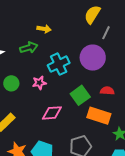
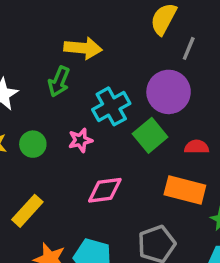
yellow arrow: (44, 29) -> (83, 48), size x1.5
green arrow: (29, 48) -> (59, 82), turned 132
green square: (80, 95) -> (150, 135), moved

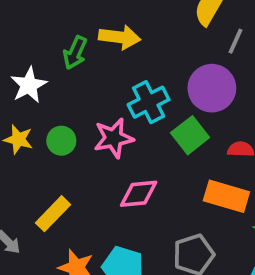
green arrow: (59, 82) -> (75, 53), moved
pink star: (80, 140) -> (114, 138), size x1.5

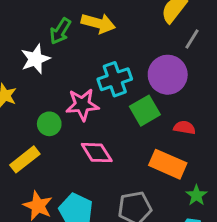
white star: (29, 85) -> (35, 59), moved
green circle: (61, 141) -> (49, 124), moved
pink diamond: (139, 194) -> (97, 153), turned 56

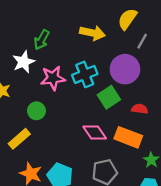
yellow arrow: (98, 23) -> (92, 33), moved
pink star: (82, 105) -> (53, 78), moved
pink diamond: (97, 153) -> (95, 133), moved

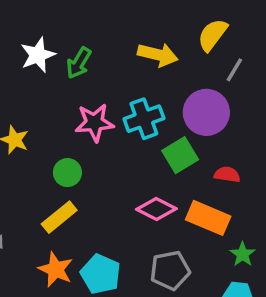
white star: (24, 62) -> (38, 55), moved
pink diamond: (95, 133) -> (156, 209), turned -30
yellow rectangle: (19, 139) -> (59, 217), moved

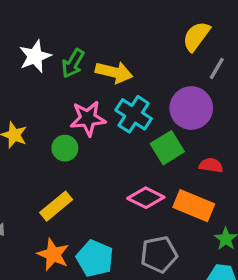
yellow arrow: (158, 55) -> (114, 72), moved
cyan cross: (144, 119) -> (134, 114), turned -36
green circle: (67, 173) -> (65, 148), moved

